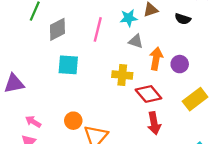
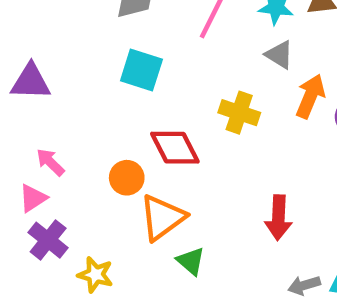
red diamond: (148, 94) -> (175, 148), moved

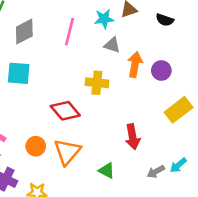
cyan square: (141, 70) -> (19, 73), moved
orange circle: (127, 178) -> (36, 146), moved
green triangle: (191, 261) -> (107, 171), moved

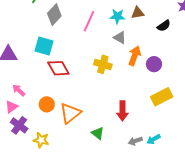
black semicircle: (165, 20) -> (164, 26), turned -64
gray diamond: (24, 31) -> (54, 15), turned -30
red diamond: (65, 111) -> (58, 68), moved

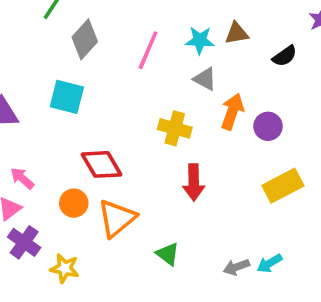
red diamond: (58, 68) -> (101, 164), moved
red arrow: (122, 111) -> (194, 182), moved

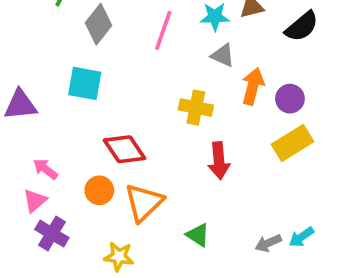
black semicircle: (285, 56) -> (302, 26), size x1.4
yellow rectangle: (283, 186) -> (293, 143), moved
yellow star: (65, 268) -> (119, 257), moved

